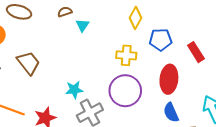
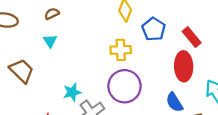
cyan triangle: (82, 25) -> (50, 41), moved
blue pentagon: (161, 40) -> (154, 29), turned -30
red ellipse: (169, 79) -> (184, 66), moved

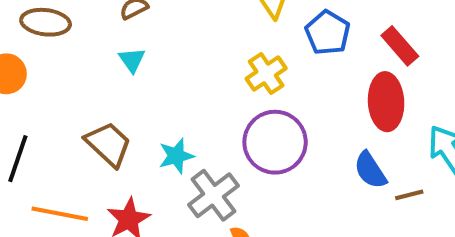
yellow cross: (121, 50) -> (266, 73), turned -30
brown trapezoid: (22, 71) -> (108, 144), moved

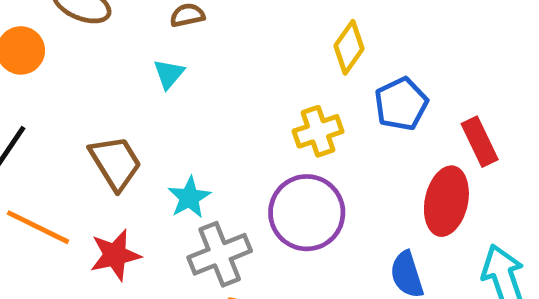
cyan star: (176, 156) -> (189, 198), turned -30

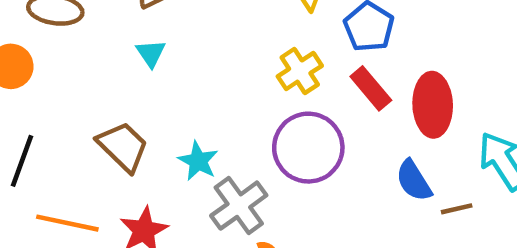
red rectangle: (480, 142) -> (371, 88), moved

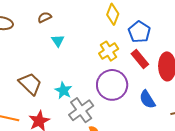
cyan triangle: (151, 53) -> (58, 41), moved
blue semicircle: (414, 181) -> (147, 99), moved

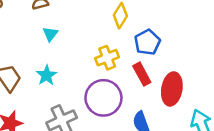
cyan star: (63, 90) -> (47, 75), moved

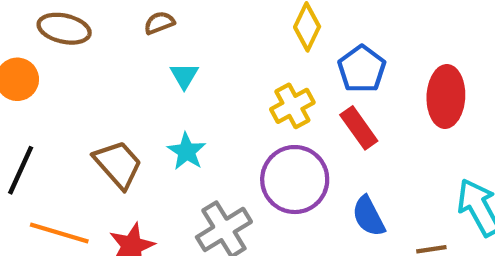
red ellipse: (172, 89) -> (446, 96), moved

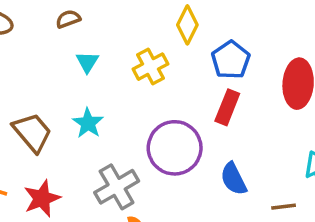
yellow cross: (292, 106) -> (150, 67), moved
red rectangle: (359, 128) -> (227, 107), turned 56

